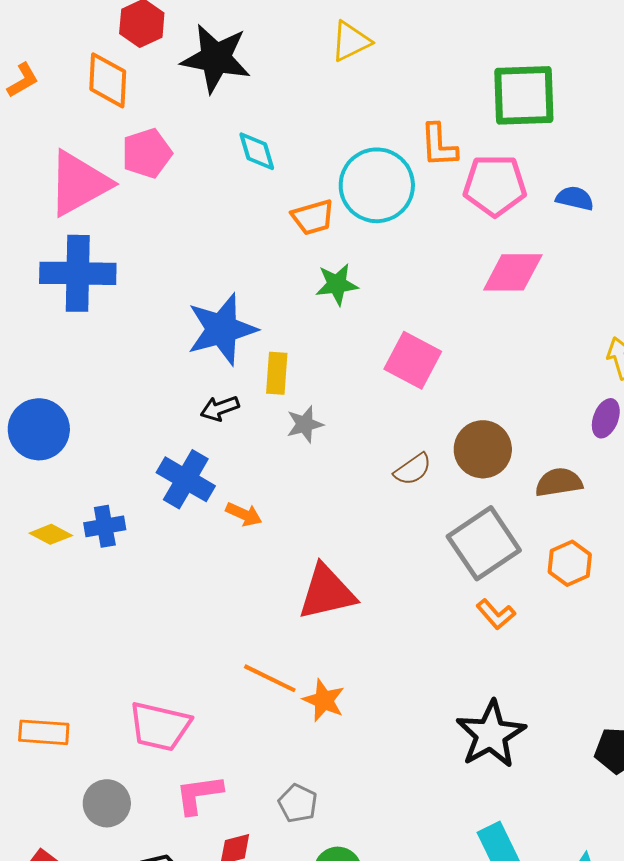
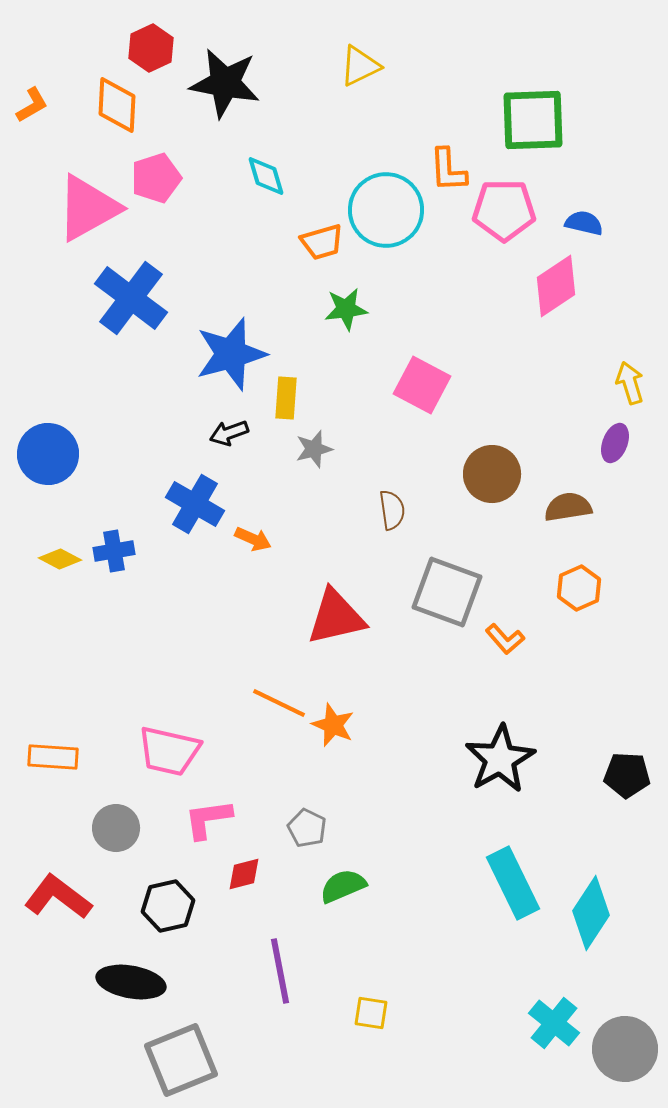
pink diamond: (513, 272) -> (556, 286), moved, turned -34
blue cross: (78, 273) -> (131, 298), moved, turned 36
brown semicircle: (413, 469) -> (392, 510), moved, turned -63
gray square: (484, 543) -> (447, 592), moved, turned -36

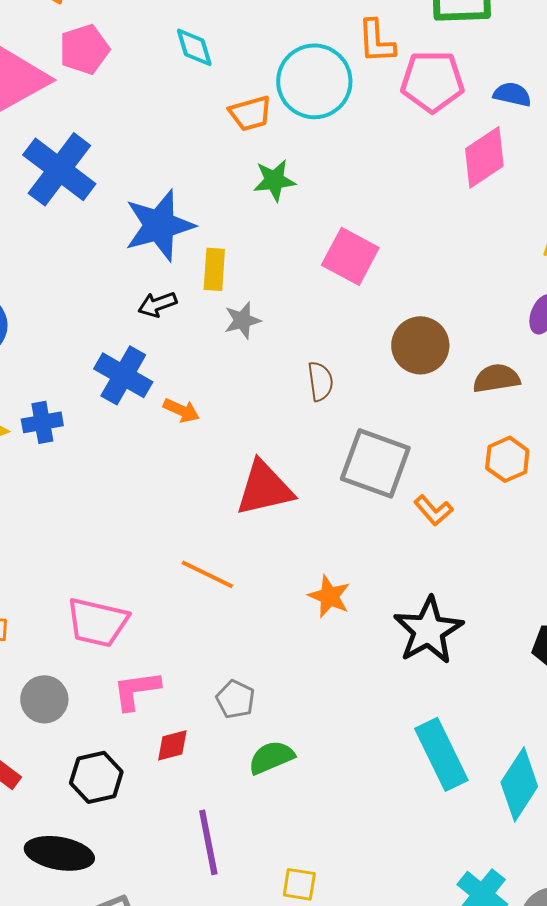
orange star: (333, 725) -> (329, 596), moved

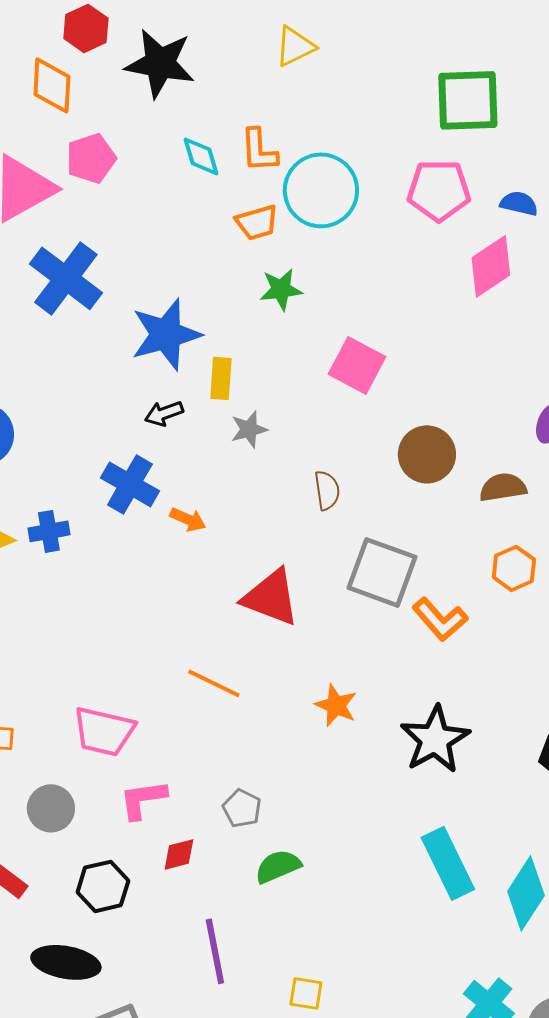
orange L-shape: (376, 41) -> (259, 150), moved
red triangle: (264, 488) -> (271, 597), turned 34
orange L-shape: (433, 510) -> (440, 619), size x1.4

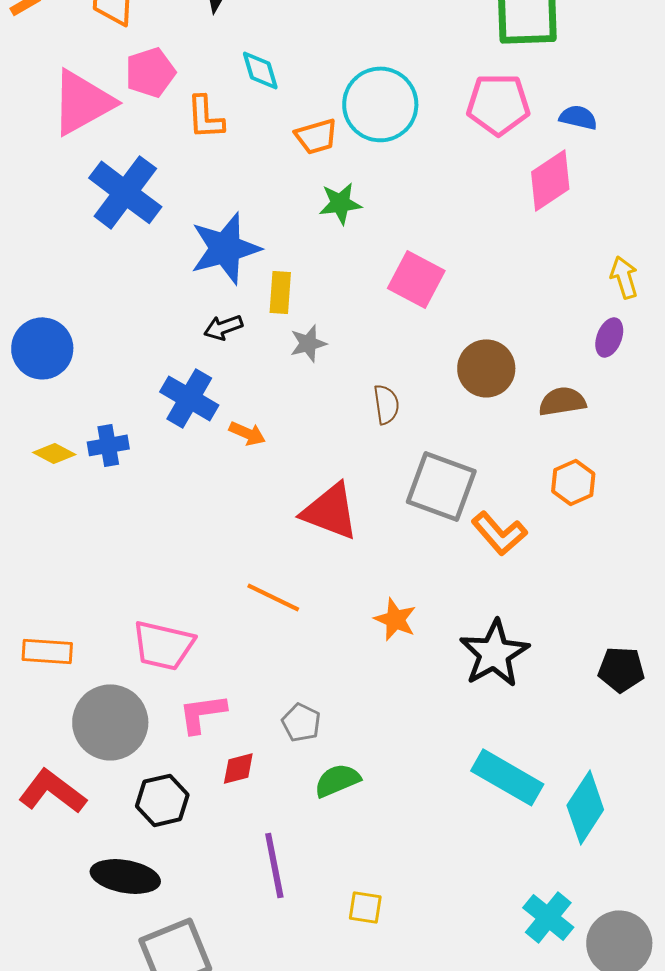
orange L-shape: (259, 150) -> (205, 117), moved
gray circle: (51, 808) -> (110, 722), size x1.6
cyan rectangle: (448, 863) -> (507, 777), turned -34

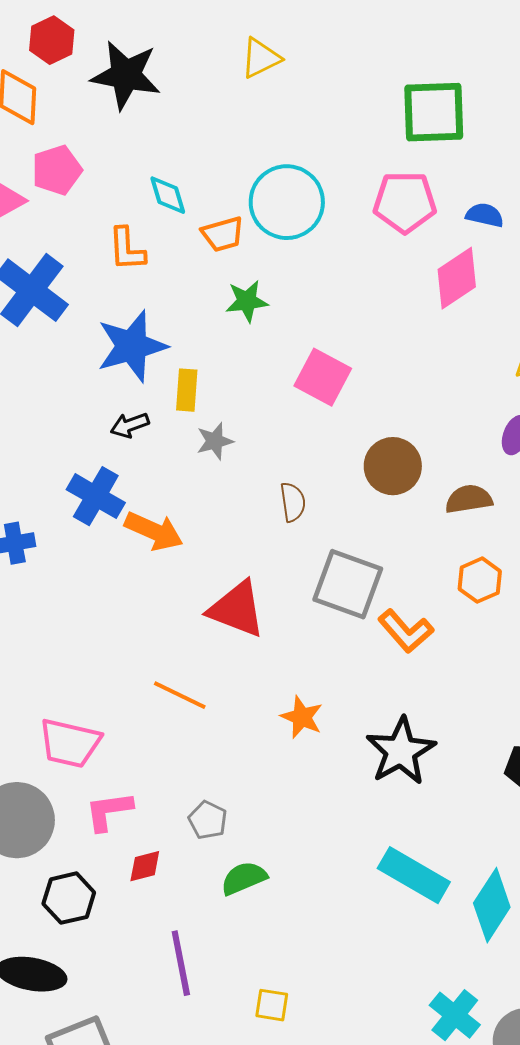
cyan diamond: (260, 70) -> (168, 195), moved
orange L-shape: (205, 117) -> (127, 249), moved
orange arrow: (247, 433) -> (154, 531), size x1.6

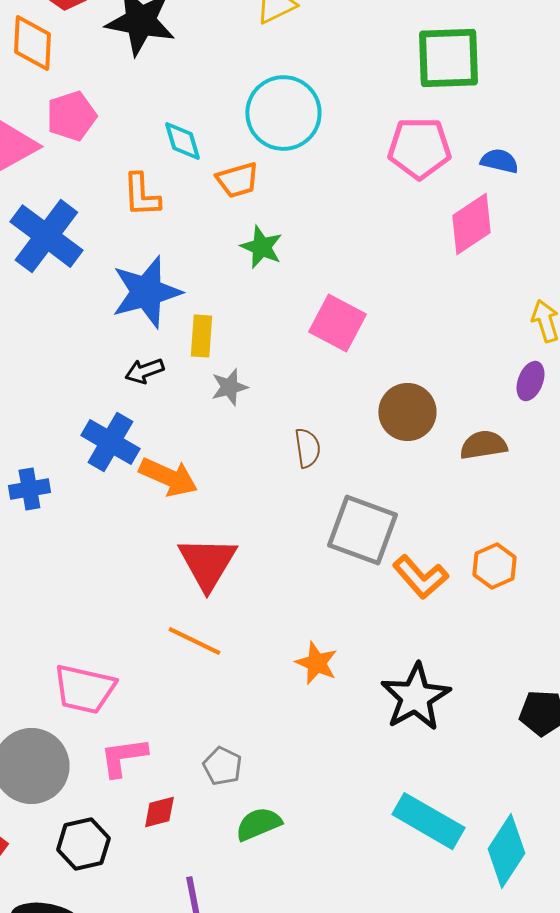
cyan circle: (287, 202) -> (283, 113), moved
green star: (247, 301) -> (261, 247), turned 30
orange hexagon: (480, 580) -> (494, 566), moved
red triangle: (237, 609) -> (207, 563), moved, turned 40

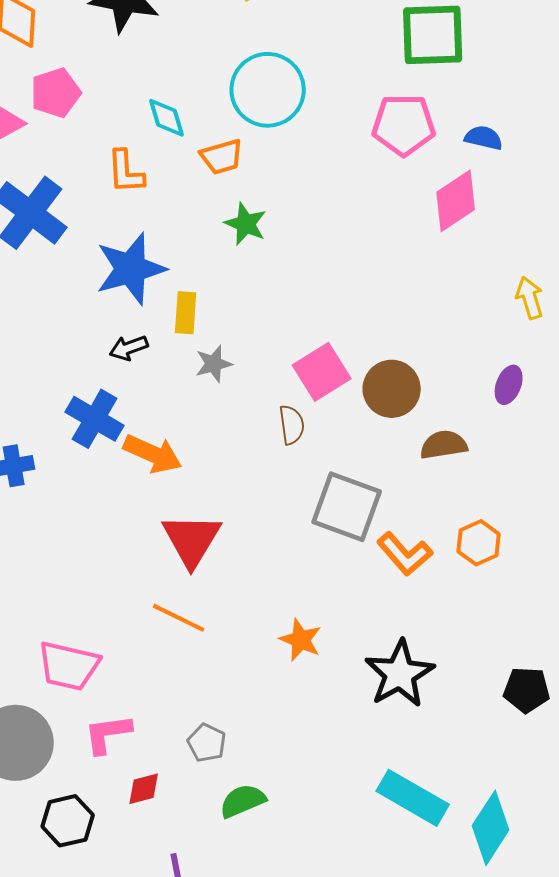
pink square: (337, 323) -> (322, 372), moved, turned 30
purple ellipse: (530, 381) -> (509, 385), moved
brown semicircle: (483, 445) -> (444, 445), moved

